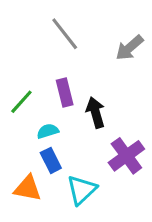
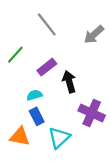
purple rectangle: (65, 92) -> (47, 67), turned 66
green line: (21, 102) -> (15, 55), moved
purple cross: (126, 156) -> (92, 113), turned -30

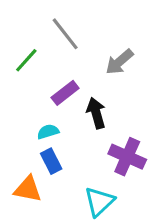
gray arrow: (94, 35) -> (119, 62), moved
green line: (15, 55) -> (26, 60), moved
cyan triangle: (59, 138) -> (99, 202), moved

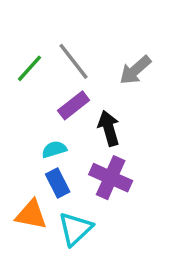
gray line: (65, 34) -> (74, 61), moved
purple cross: (127, 157) -> (111, 178), moved
cyan triangle: (99, 202) -> (75, 229), moved

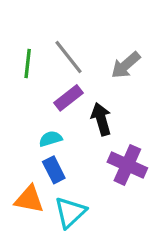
green line: (29, 68) -> (28, 64), turned -36
purple cross: (111, 178) -> (127, 165), moved

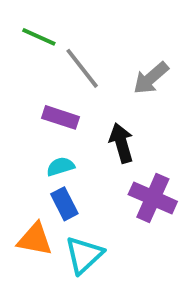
green line: (28, 64) -> (39, 37), moved, turned -72
purple rectangle: (68, 98) -> (60, 117), moved, turned 56

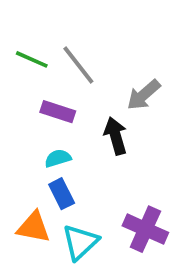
green line: (39, 37) -> (32, 59), moved
gray arrow: (151, 78) -> (144, 95), moved
purple cross: (153, 198) -> (145, 229), moved

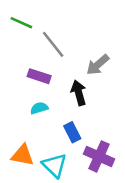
green line: (32, 59) -> (21, 23), moved
blue rectangle: (62, 194) -> (72, 132), moved
cyan triangle: (80, 242) -> (54, 165), turned -32

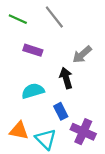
gray line: (53, 44) -> (54, 17), moved
purple rectangle: (39, 76) -> (33, 50), moved
cyan semicircle: (39, 108) -> (33, 91), size x1.5

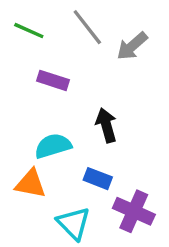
gray arrow: (82, 54) -> (132, 46), moved
blue rectangle: (61, 111) -> (98, 179), turned -42
orange triangle: (19, 131) -> (31, 184), moved

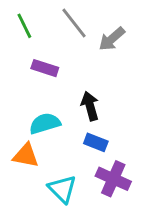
green line: (29, 31) -> (24, 26), turned 40
blue rectangle: (98, 179) -> (96, 142), moved

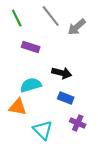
black arrow: (90, 106) -> (62, 73), turned 120
purple cross: (113, 179) -> (78, 123), size x0.7

